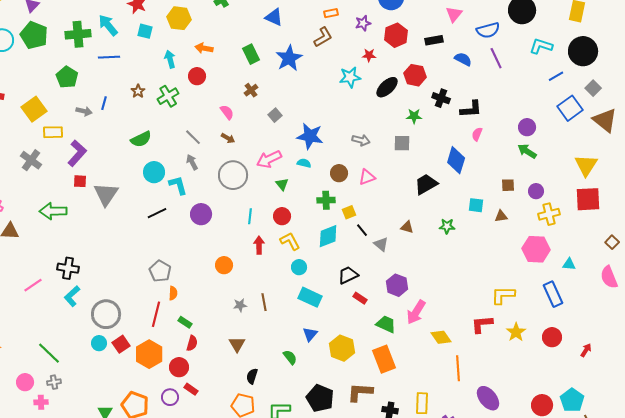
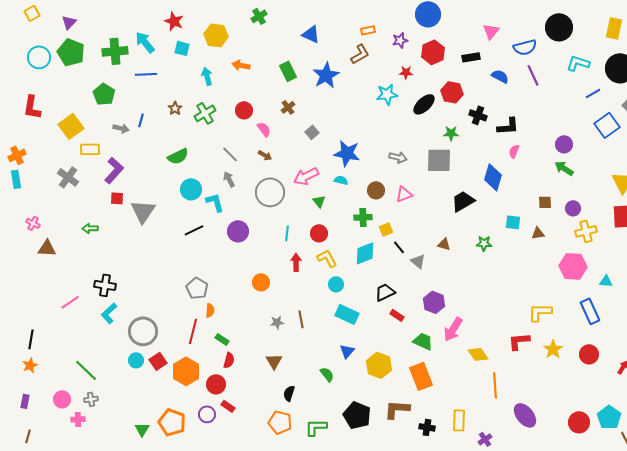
red circle: (197, 76) -> (244, 110), moved
gray square: (402, 143) -> (439, 160), size x1.5
green arrow: (53, 211) -> (90, 228), size x0.6

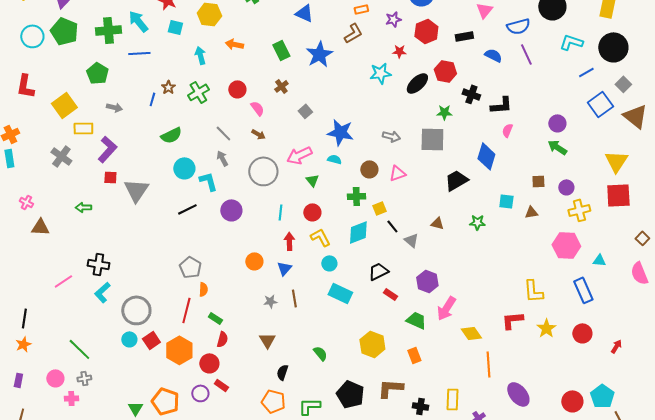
blue line: (141, 120) -> (152, 99), moved
yellow L-shape: (540, 312) -> (533, 291), turned -95
blue triangle: (347, 351) -> (284, 268), moved
orange rectangle: (421, 376) -> (414, 355), size x0.6

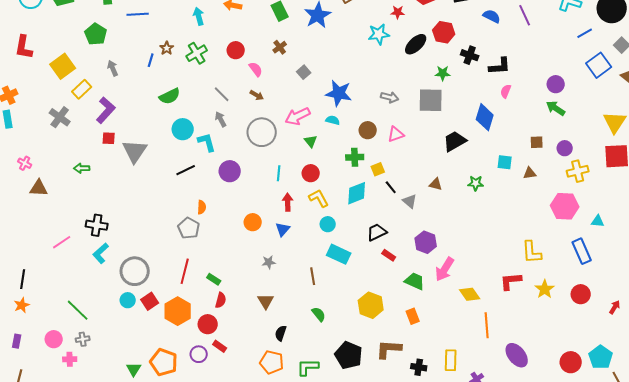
gray arrow: (114, 107) -> (113, 68), turned -126
yellow rectangle: (83, 128) -> (82, 89), turned -42
orange semicircle: (203, 289) -> (202, 207), moved
brown line: (294, 298) -> (313, 276), moved

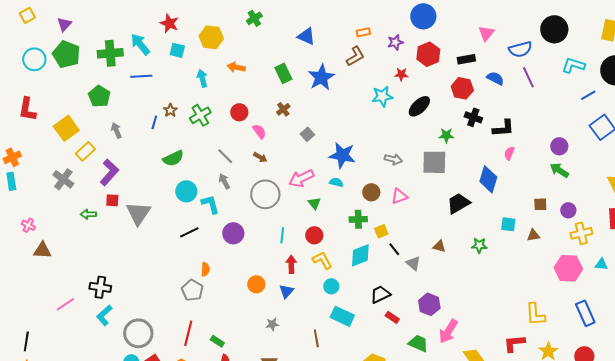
red hexagon: (444, 32) -> (462, 88), moved
green arrow: (82, 168) -> (88, 214), moved
cyan triangle: (598, 221) -> (601, 264), moved

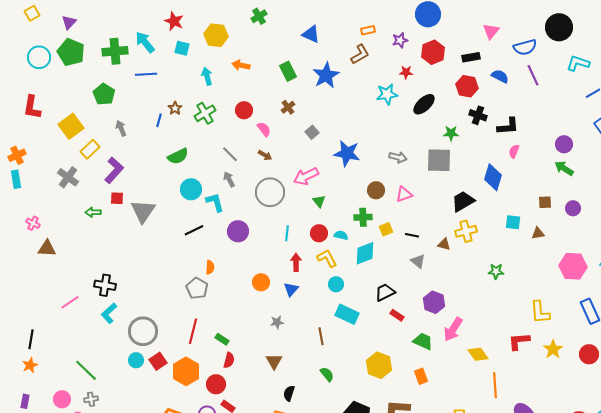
cyan semicircle: (336, 182) -> (341, 235), moved
yellow cross: (581, 233) -> (466, 231), moved
green star: (479, 245) -> (496, 271), moved
black line: (394, 249) -> (412, 235), moved, turned -40

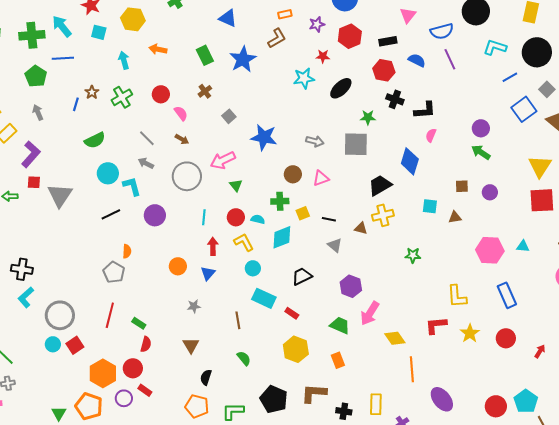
green pentagon: (104, 94) -> (36, 76), moved
gray arrow: (229, 179) -> (146, 163), turned -35
red rectangle: (397, 315) -> (292, 313), moved
orange hexagon: (186, 371) -> (103, 373), moved

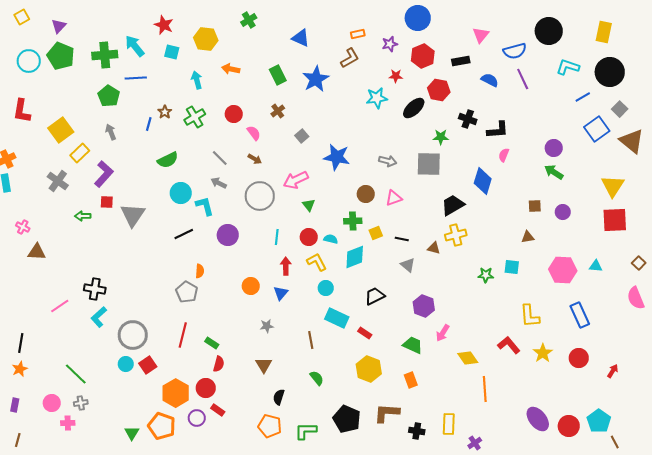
red hexagon: (384, 70) -> (439, 90), moved
cyan square: (430, 206) -> (512, 267), moved
pink arrow: (370, 313) -> (443, 333), size x0.7
red L-shape: (436, 325) -> (509, 345), turned 55
purple ellipse: (442, 399) -> (538, 419), moved

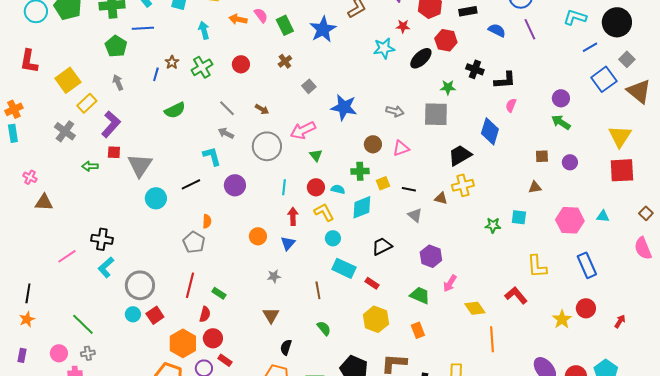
pink semicircle: (254, 133) -> (261, 15), moved
cyan circle: (181, 193) -> (156, 198), moved
yellow star: (543, 353) -> (562, 319), moved
red semicircle: (219, 364) -> (205, 314), moved

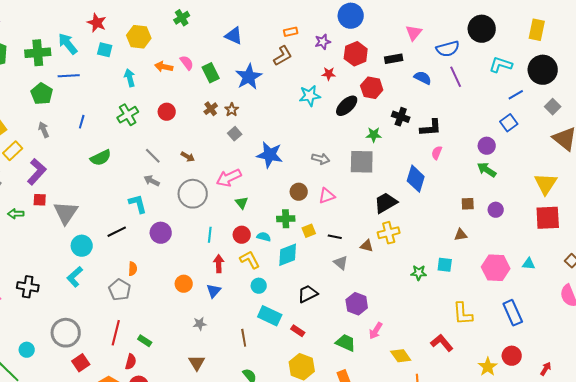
brown star: (172, 62) -> (232, 110), moved
blue square: (604, 79) -> (509, 123), moved, size x0.7
cyan L-shape: (106, 267) -> (75, 277), moved
cyan circle: (133, 314) -> (27, 350), moved

